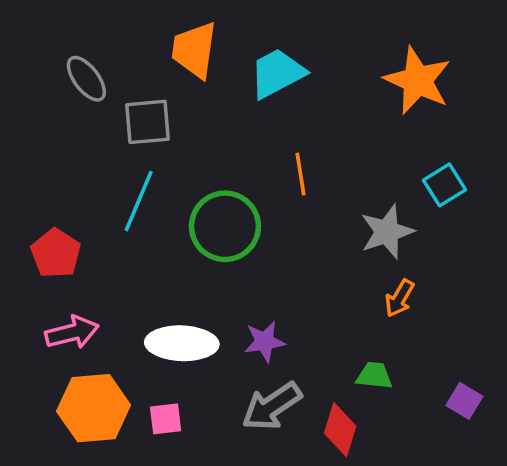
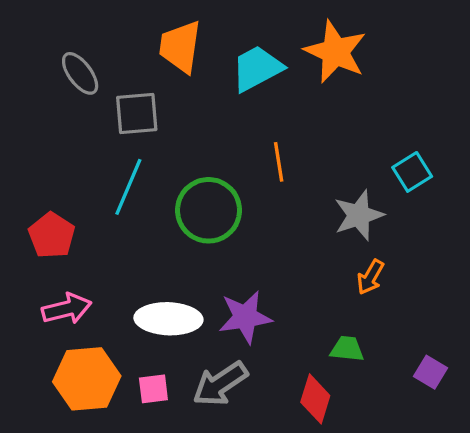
orange star: (418, 81) -> (335, 52), moved
purple star: (265, 341) -> (245, 317), size x1.4
gray arrow: (272, 406) -> (220, 384), moved

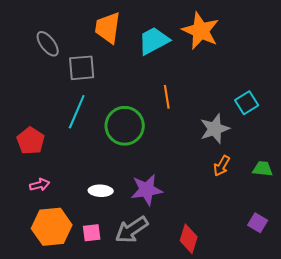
pink arrow: (67, 309) -> (40, 185), size x0.7
white ellipse: (168, 319) -> (101, 191), size x0.6
green trapezoid: (347, 349) -> (263, 169), moved

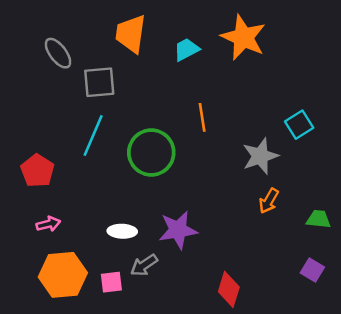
cyan trapezoid: (154, 41) -> (186, 50), size x0.7
green trapezoid: (263, 169) -> (318, 219), moved
gray arrow: (132, 230) -> (144, 265), moved, size x0.7

